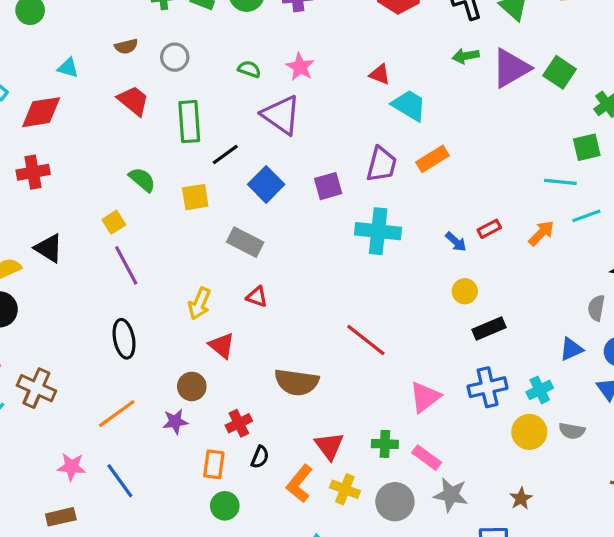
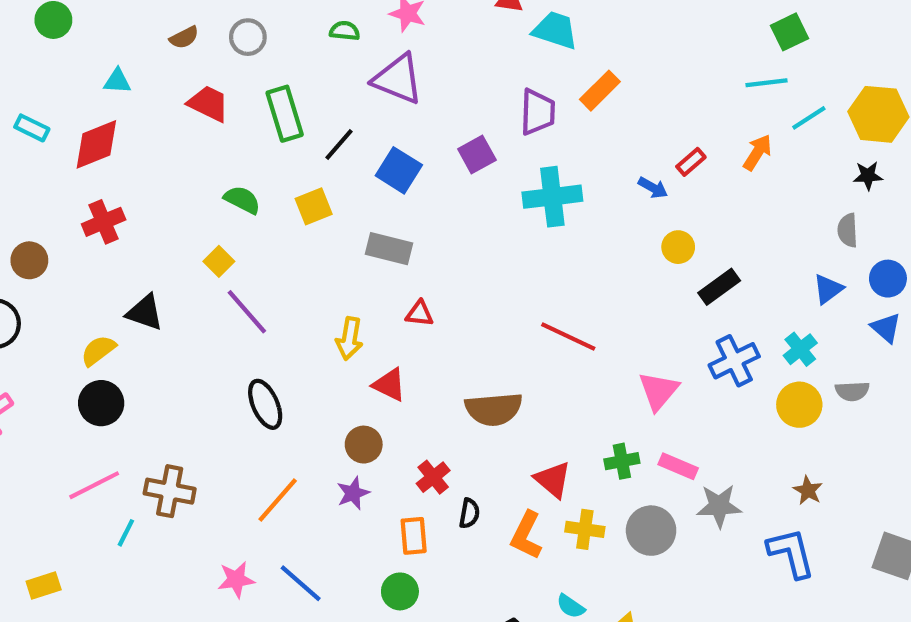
green circle: (225, 506) -> (400, 591), moved

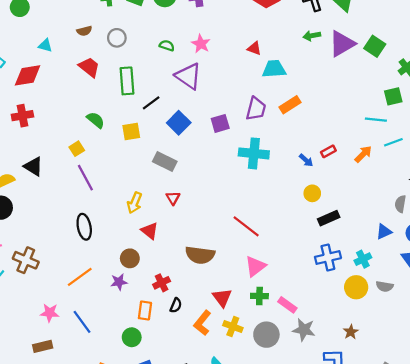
cyan trapezoid: (555, 30) -> (274, 69), turned -35
red triangle: (420, 314) -> (173, 198), turned 40
pink triangle: (659, 391) -> (255, 266), moved

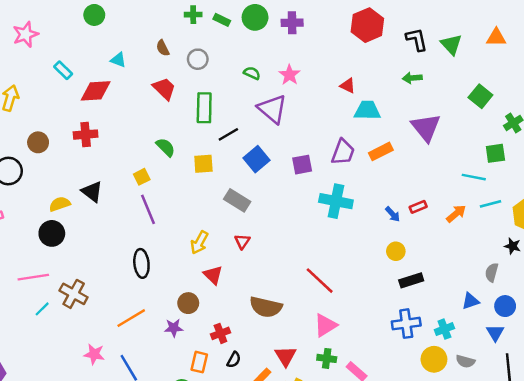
brown semicircle: (84, 31) -> (163, 48), turned 72
purple triangle: (342, 44) -> (426, 127), moved, turned -44

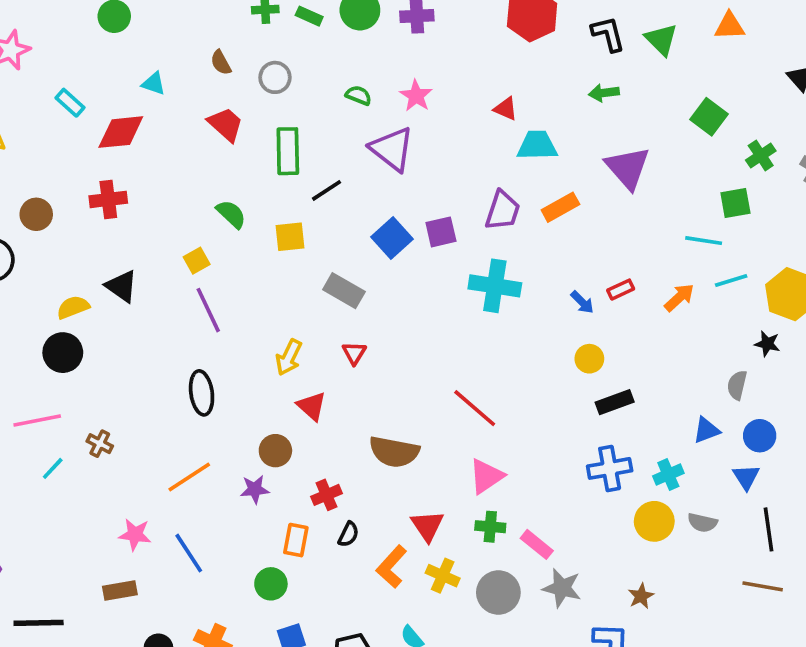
blue square: (257, 159) -> (392, 238), moved
brown cross: (74, 294) -> (100, 444), size x0.6

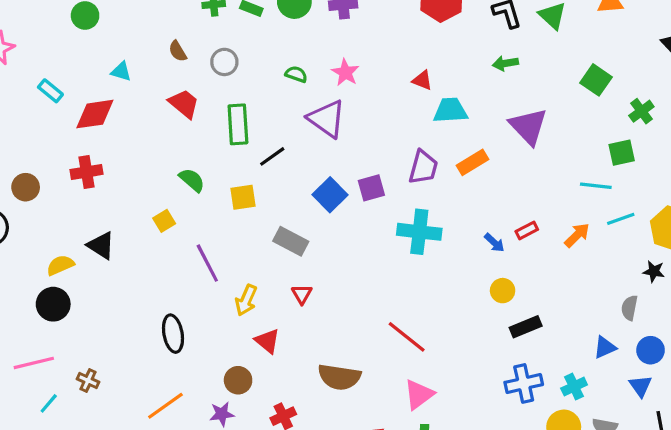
purple line: (208, 310) -> (207, 263), moved

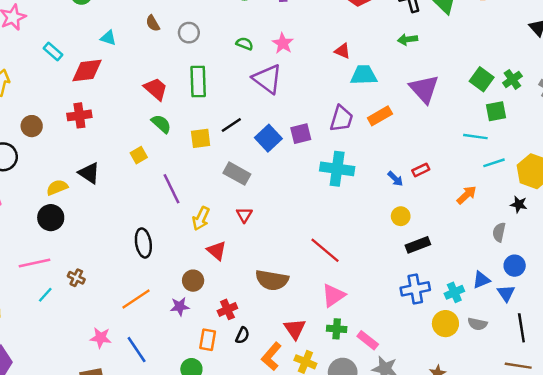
green square: (596, 80) -> (482, 79), moved
red trapezoid: (184, 104) -> (156, 89), moved
black line: (272, 156) -> (231, 125), moved
orange arrow: (577, 235) -> (467, 195), moved
blue triangle: (605, 347) -> (481, 280), moved

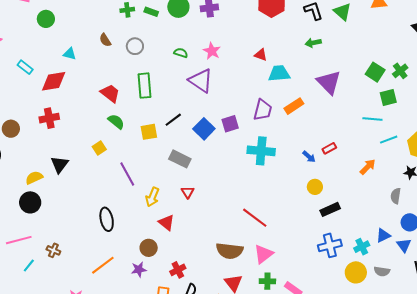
black triangle: (89, 173) -> (60, 165), turned 36
brown semicircle: (272, 280) -> (230, 251), moved

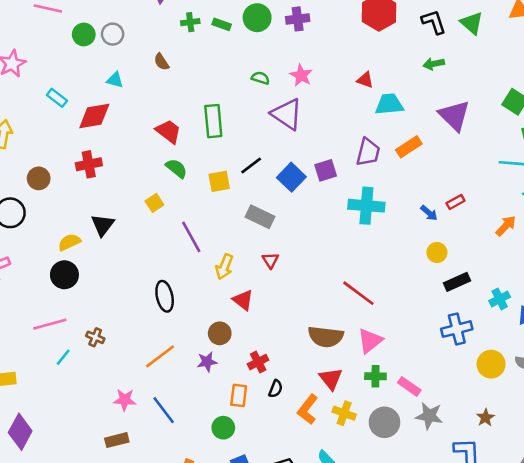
gray circle: (135, 46) -> (113, 34), moved
cyan cross: (362, 247) -> (500, 299), moved

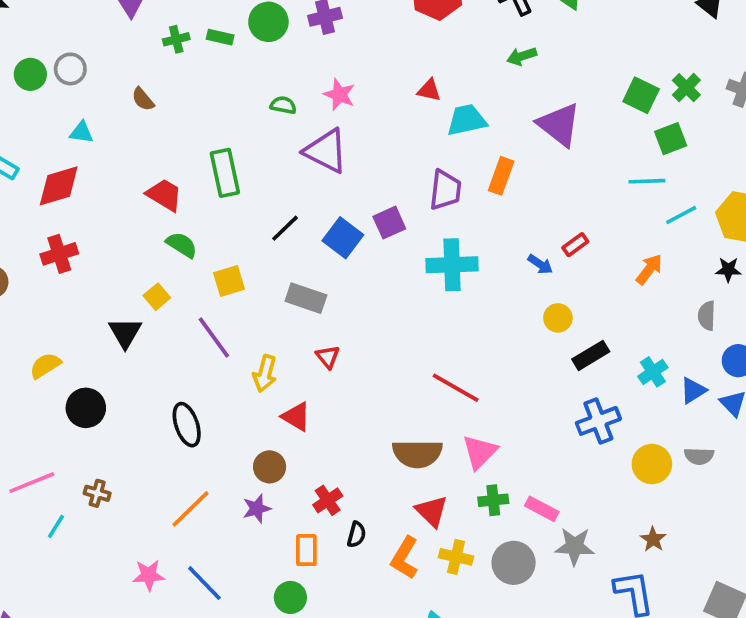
orange rectangle: (409, 147) -> (501, 176), turned -30
yellow square: (219, 181) -> (229, 281), moved
black triangle: (103, 225) -> (125, 333), moved
black circle: (64, 275) -> (86, 408), moved

